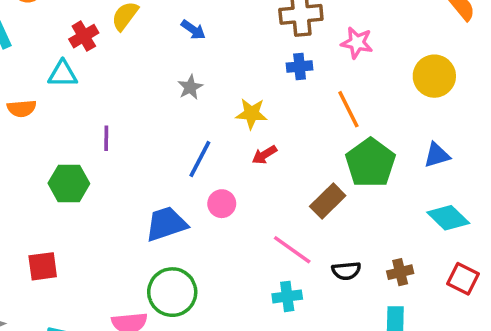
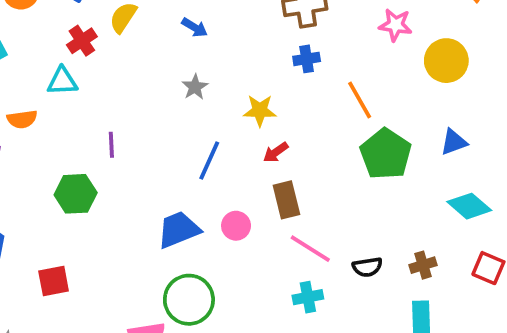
pink star: (357, 43) -> (395, 25), moved
brown rectangle: (328, 201) -> (286, 200), moved, turned -56
pink circle: (222, 204) -> (236, 226), moved

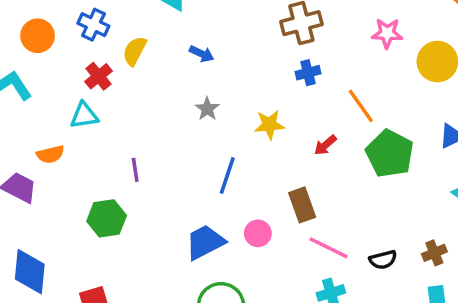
red arrow: (276, 152) -> (325, 145), moved

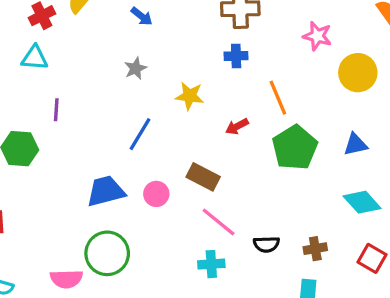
cyan triangle: (84, 115) -> (35, 58), moved
brown rectangle: (302, 205) -> (203, 177), turned -56

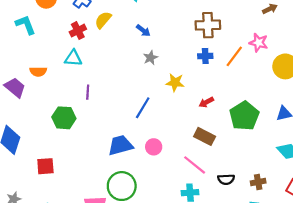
gray star: (136, 68) -> (151, 58), moved
orange line: (278, 98) -> (234, 56), moved, turned 60
brown rectangle: (203, 177) -> (205, 136), moved

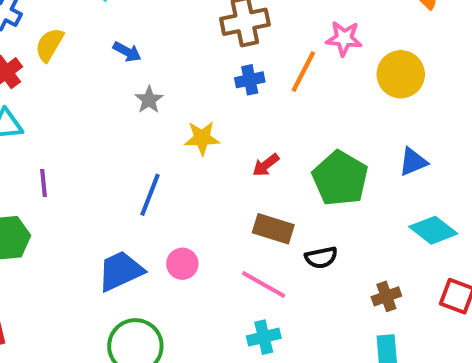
black semicircle: (226, 179) -> (321, 258), moved

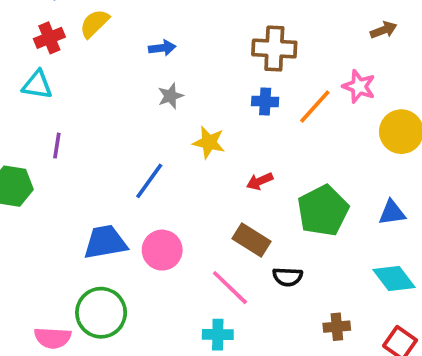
blue arrow: (127, 52) -> (162, 48), turned -50
pink circle: (182, 264) -> (162, 250), size x1.4

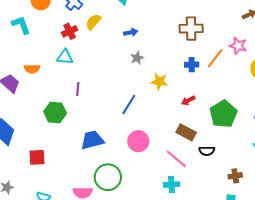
blue cross: (265, 102) -> (192, 65), moved
blue trapezoid: (105, 242) -> (92, 140), moved

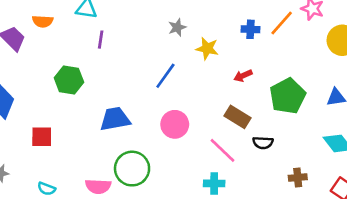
gray star: (137, 58) -> (177, 27), moved
purple line: (78, 89) -> (101, 40), moved

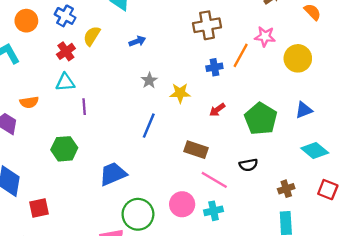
brown rectangle: (237, 117) -> (196, 150), moved
pink circle: (175, 124) -> (182, 204), moved
red square: (42, 137) -> (39, 208), moved

